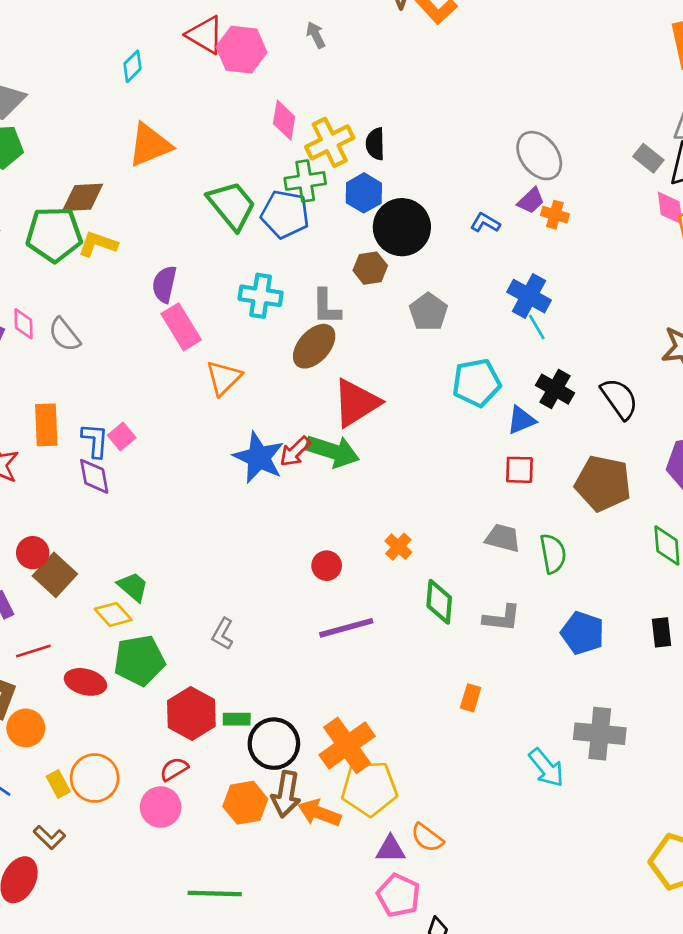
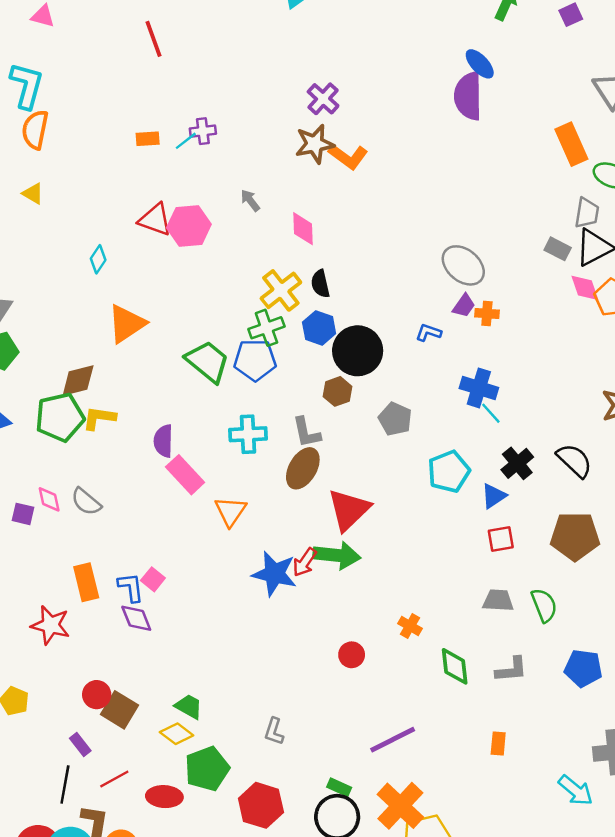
pink diamond: (284, 120) -> (303, 229), moved
black cross: (555, 389) -> (517, 463), turned 32
purple line: (346, 628) -> (393, 740), moved
green rectangle: (237, 719) -> (339, 787), moved, turned 35

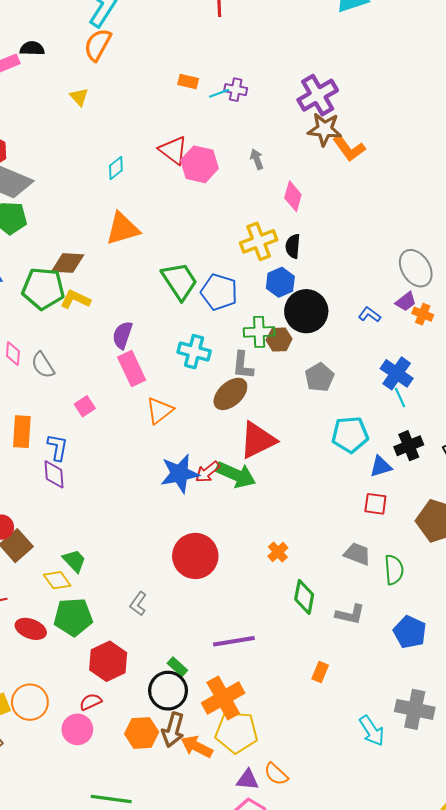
purple cross: (323, 99) -> (318, 95), moved, size x1.4
green cross: (266, 328) -> (259, 332), moved
blue star: (274, 574) -> (180, 474), turned 30
pink square: (153, 579) -> (85, 406), moved
red circle: (352, 655) -> (195, 556), moved, size x2.0

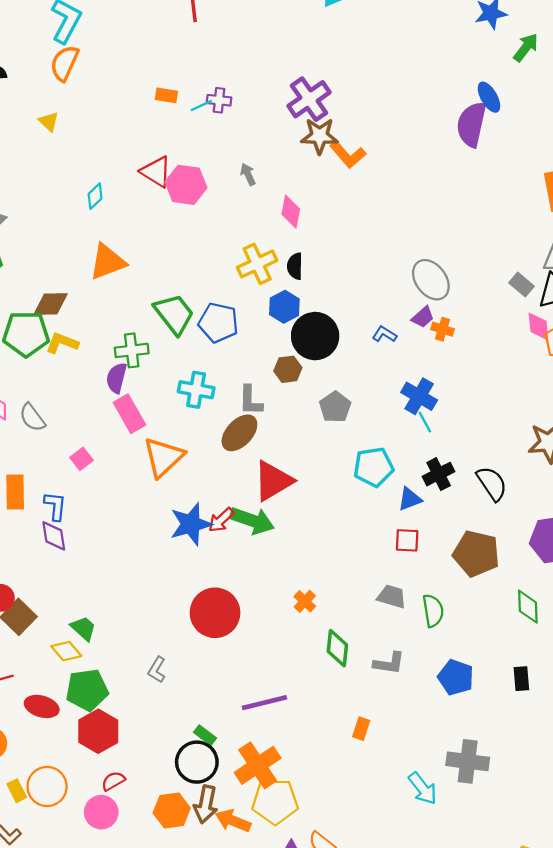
green cross: (259, 332) -> (132, 350), moved
orange triangle: (160, 411) -> (163, 457), size x1.4
red hexagon: (108, 661) -> (98, 731), moved

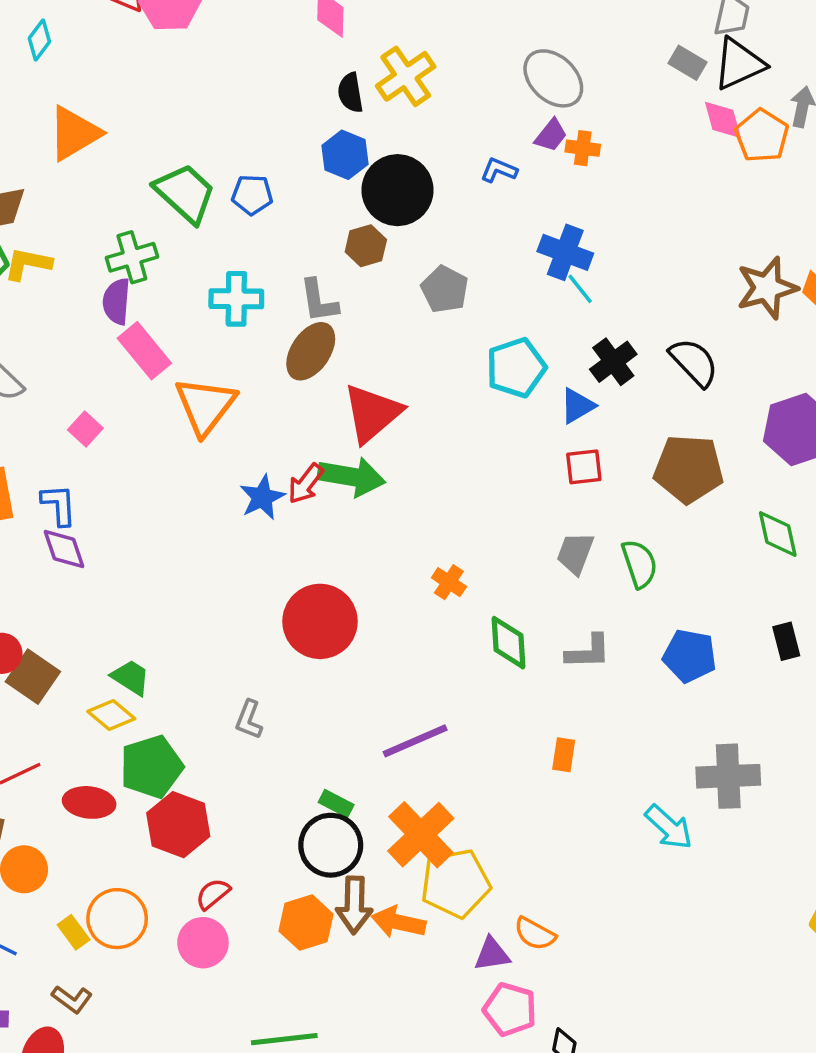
yellow cross: (257, 264) -> (406, 76), moved
blue pentagon: (218, 323) -> (252, 195), size x0.7
blue star: (191, 524) -> (262, 497), size x0.7
gray trapezoid: (392, 597) -> (575, 553), turned -76

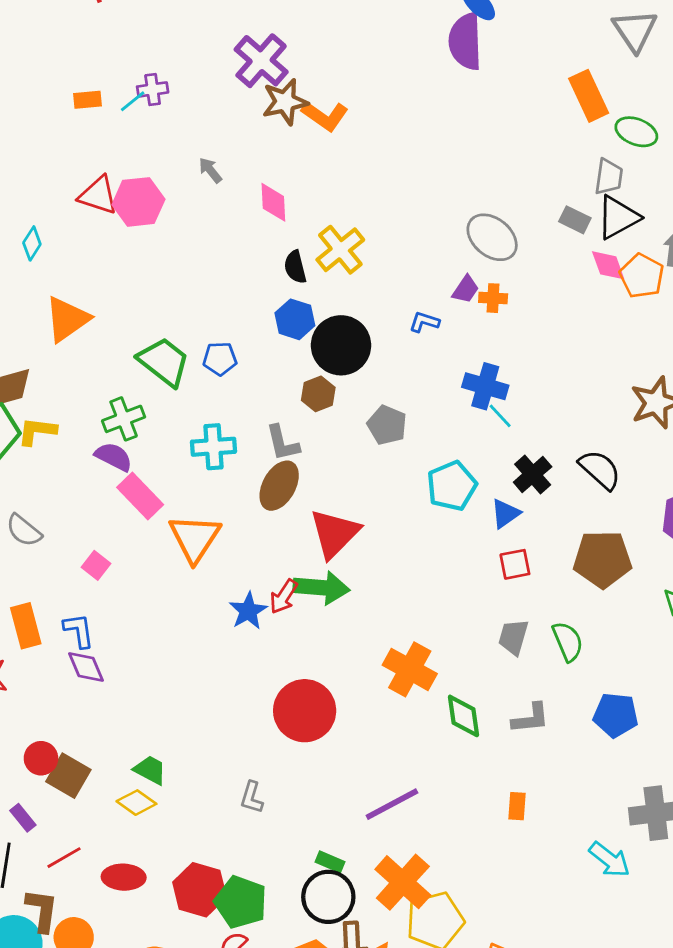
gray ellipse: (553, 78) -> (492, 237), moved
purple semicircle: (116, 301) -> (114, 457), turned 117
orange cross: (449, 582) -> (410, 669), size x1.8
green pentagon: (151, 767) -> (241, 902), moved, turned -30

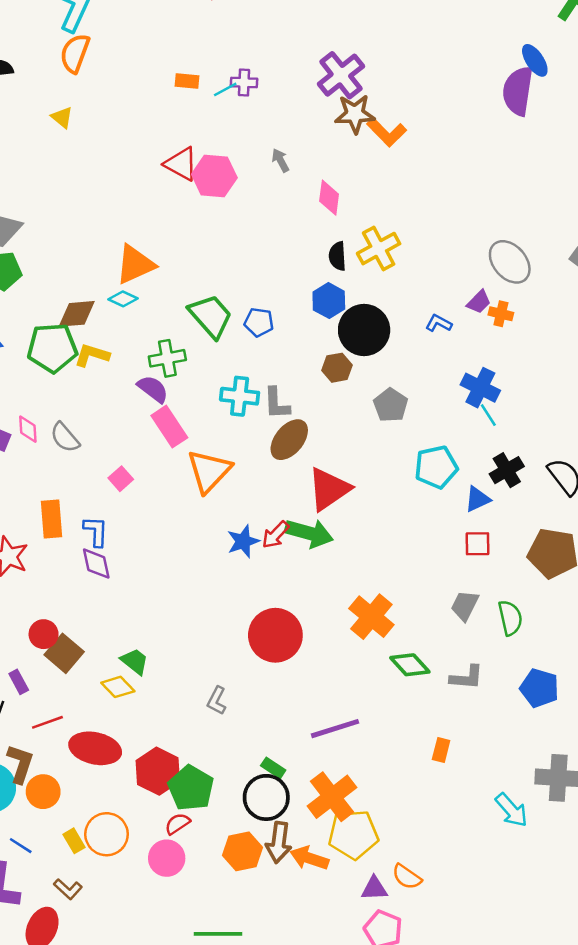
cyan diamond: (32, 243) -> (123, 299), moved, turned 72
gray L-shape: (283, 443) -> (277, 403), moved
green diamond: (464, 716) -> (410, 665), turned -45
red ellipse: (124, 877) -> (95, 748), size x1.4

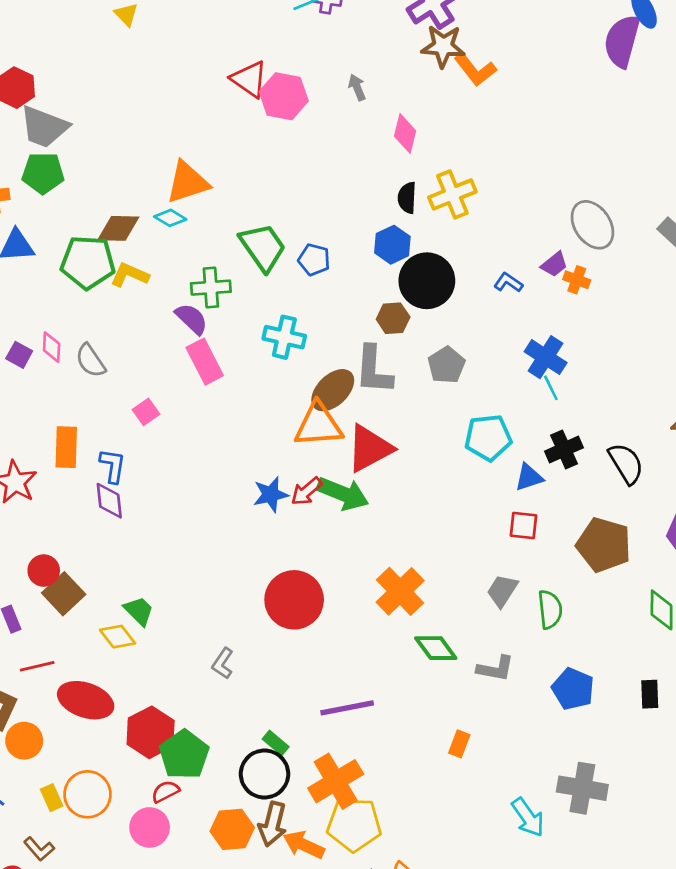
gray L-shape: (277, 403) -> (374, 370), moved, size x1.4
orange triangle: (209, 471) -> (318, 425), moved, turned 36

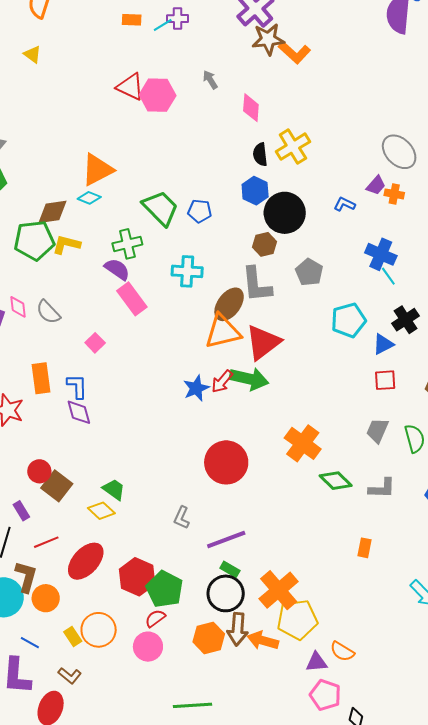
red ellipse: (86, 700) -> (86, 561), turned -57
purple line: (347, 708) -> (226, 539), moved

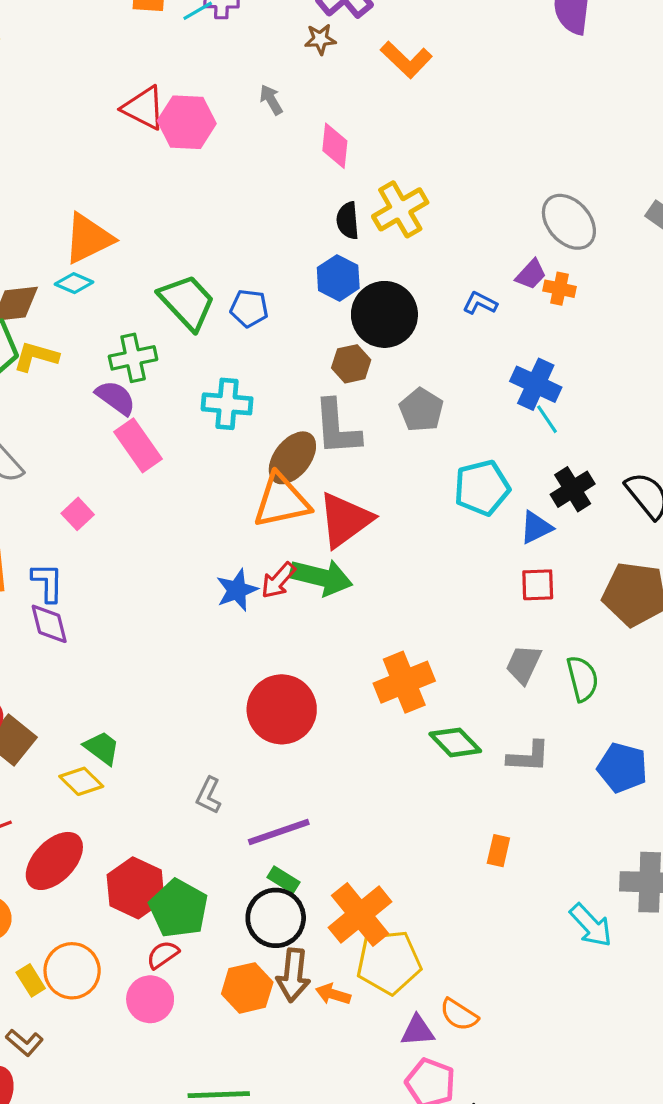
brown star: (268, 39) -> (320, 39), moved, size x0.6
orange cross: (303, 443) -> (404, 682), turned 30
orange arrow: (263, 641) -> (333, 994), size x0.7

